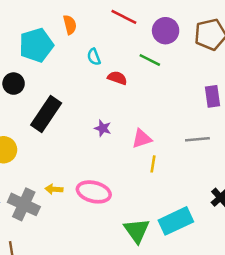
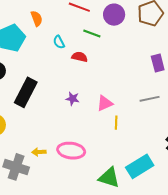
green line: (150, 60) -> (92, 33), moved
green triangle: (137, 231) -> (109, 178), turned -30

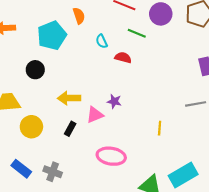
black rectangle: (26, 92) -> (70, 129), moved, size x0.5
pink triangle: (105, 103) -> (95, 115), moved
yellow arrow: (39, 152) -> (69, 98), moved, size x1.5
gray cross: (16, 167) -> (53, 172), size x0.7

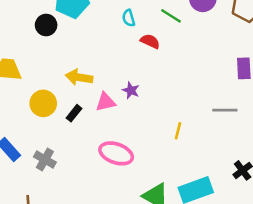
black circle: (35, 70) -> (46, 25), moved
yellow circle: (31, 127) -> (43, 103), moved

